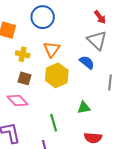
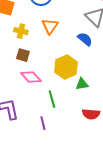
yellow hexagon: (57, 75) -> (66, 67), moved
pink diamond: (17, 101) -> (31, 77), moved

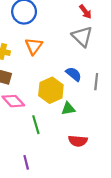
blue semicircle: (85, 39) -> (74, 74), moved
purple line: (43, 123) -> (26, 162), moved

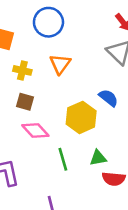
green triangle: (68, 109) -> (98, 158), moved

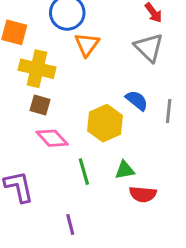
orange triangle: (60, 64) -> (87, 44), moved
yellow cross: (22, 70) -> (37, 69), size x1.6

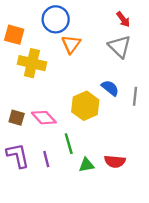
brown square: (40, 105) -> (17, 118), moved
green triangle: (125, 170) -> (86, 165), moved
purple line: (70, 224) -> (46, 159), moved

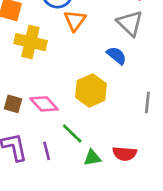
blue semicircle: (110, 88) -> (117, 55), moved
gray line: (135, 96) -> (147, 103), moved
green line: (69, 144) -> (72, 133), turned -30

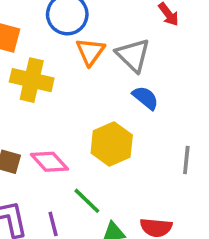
gray triangle: (130, 23) -> (133, 55), moved

